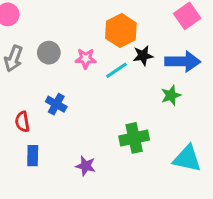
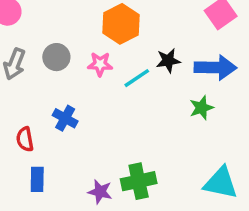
orange hexagon: (121, 31) -> (121, 24), moved
green cross: (134, 138) -> (139, 181), moved

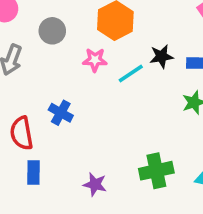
gray circle: (56, 57) -> (52, 31), moved
red semicircle: (25, 139) -> (22, 133), size x1.4
green cross: (139, 181) -> (156, 171), moved

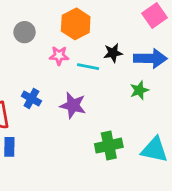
cyan line: (131, 73) -> (88, 67), turned 45
purple star: (95, 184) -> (73, 105), moved, size x1.4

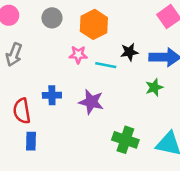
gray circle: (25, 32) -> (52, 18), moved
blue cross: (31, 99) -> (52, 95), turned -30
green cross: (109, 146) -> (125, 140), turned 30

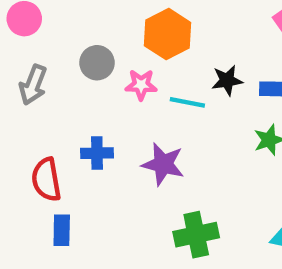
gray circle: (52, 18) -> (97, 63), moved
green cross: (125, 140) -> (196, 235), moved, turned -30

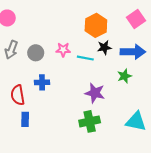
orange hexagon: (168, 34) -> (96, 25), moved
gray circle: (97, 63) -> (36, 53), moved
purple star: (163, 164) -> (95, 93), moved

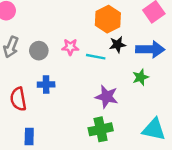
blue rectangle: (25, 119) -> (29, 137), moved

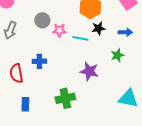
blue arrow: (150, 49) -> (125, 32), size x0.6
gray circle: (39, 51) -> (42, 20), moved
green cross: (101, 129) -> (65, 98), moved

